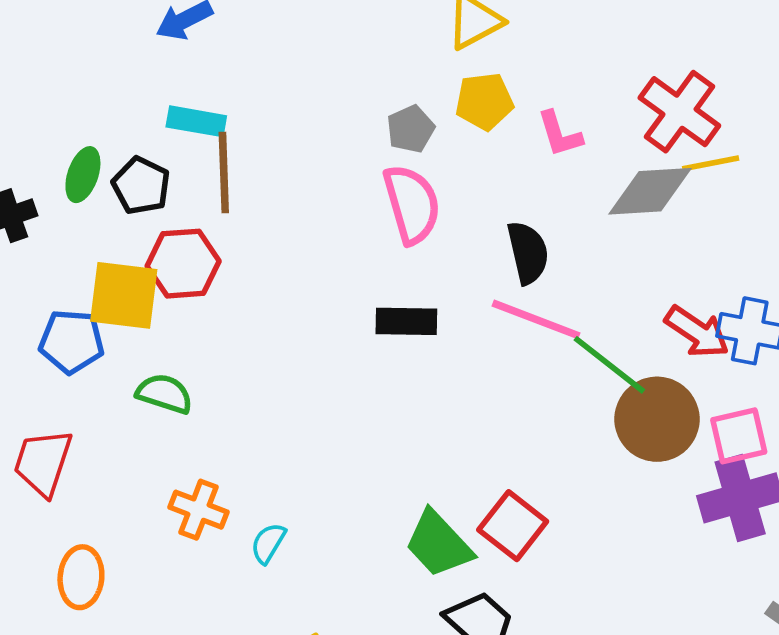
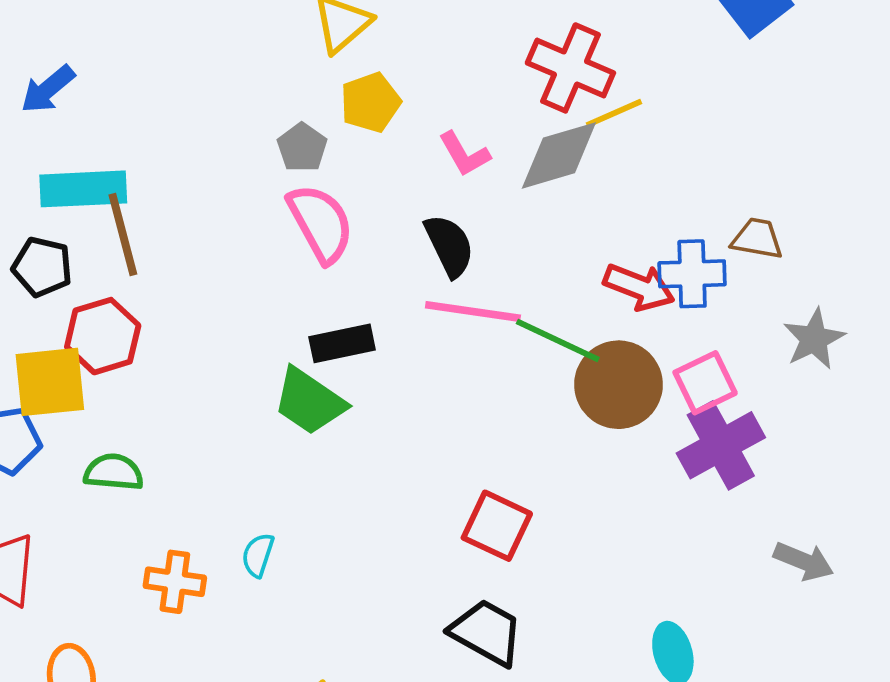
cyan rectangle: (196, 121) -> (83, 189), size x1.4
pink L-shape: (560, 134) -> (464, 154), moved
cyan semicircle: (268, 543) -> (258, 555), moved
green trapezoid: (439, 544) -> (309, 401), moved

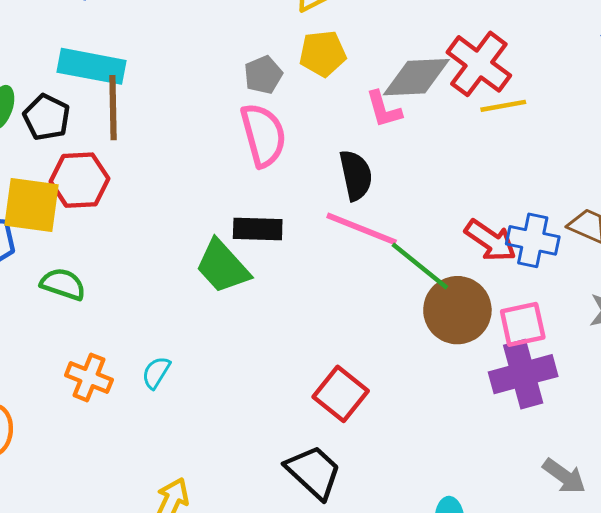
gray diamond: (559, 155) -> (416, 77), moved

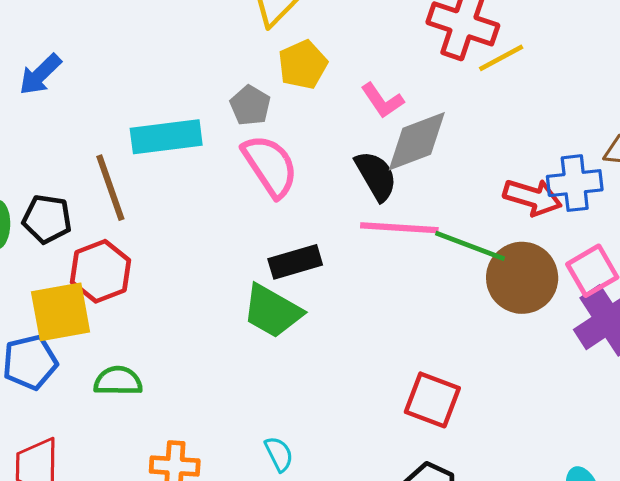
cyan rectangle: (92, 66) -> (166, 137), moved
gray diamond: (416, 77) -> (417, 141), moved
cyan semicircle: (156, 372) -> (279, 454), moved, turned 140

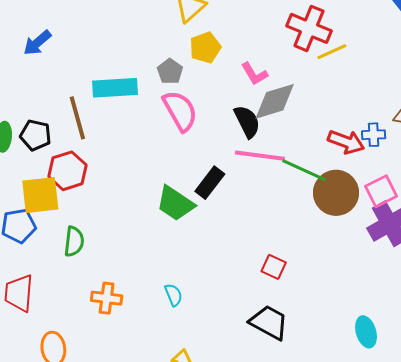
blue cross: (575, 183) -> (374, 135), size x0.7
black rectangle: (295, 262) -> (210, 183), moved, turned -40
green semicircle: (118, 381) -> (74, 242), turned 92
red square: (432, 400) -> (274, 267), size x0.7

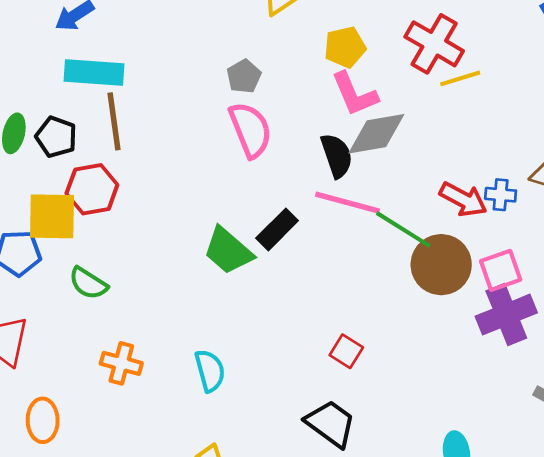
yellow pentagon: (205, 48) -> (345, 47), moved
pink L-shape: (254, 74) -> (354, 94), size x1.4
cyan rectangle: (115, 88) -> (94, 72), moved
green semicircle: (74, 242) -> (88, 283), turned 108
cyan semicircle: (174, 295) -> (210, 371), size x1.4

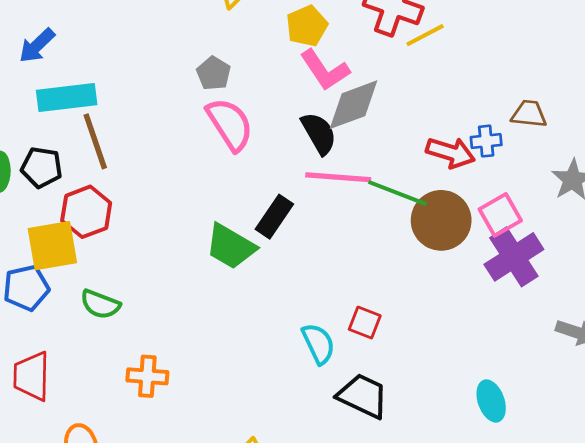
cyan semicircle: (210, 371) -> (318, 344), moved

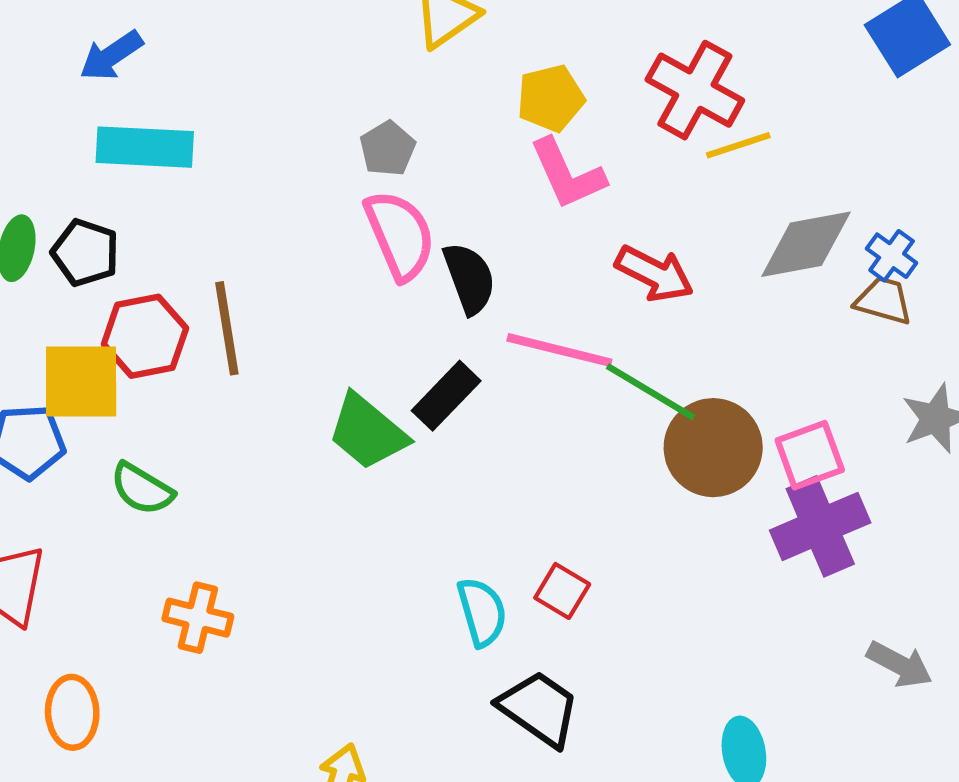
gray diamond: (353, 105) -> (806, 244), moved
black semicircle: (319, 133) -> (469, 278), moved
brown line: (95, 141) -> (227, 328), moved
blue cross: (486, 141) -> (892, 256), moved, turned 32
red arrow: (450, 153) -> (654, 274), moved

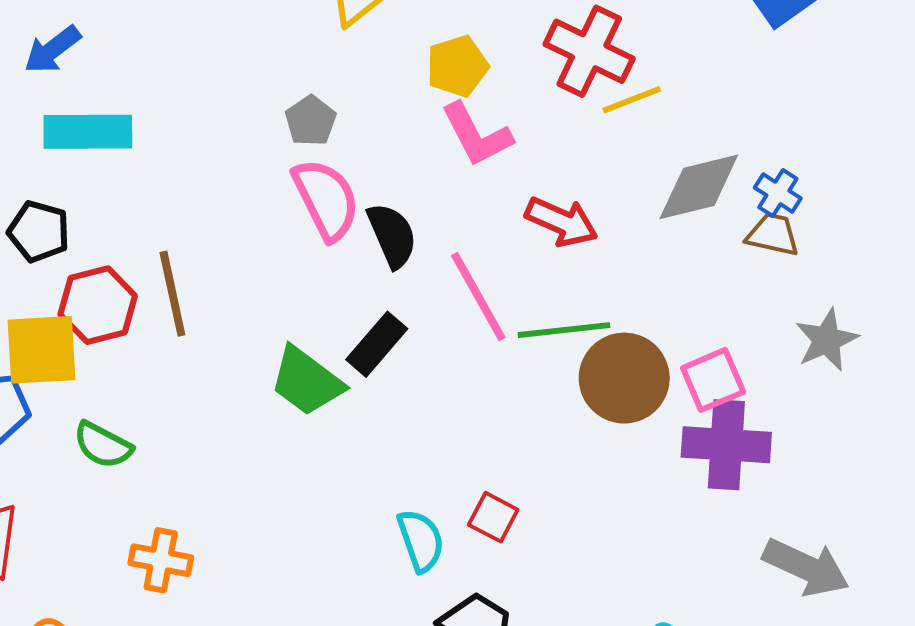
pink line: (559, 350) -> (478, 297), turned 50
green line: (651, 392) -> (564, 330), turned -34
purple cross: (820, 526) -> (726, 445), turned 30
gray arrow: (899, 665) -> (806, 567), size x1.4

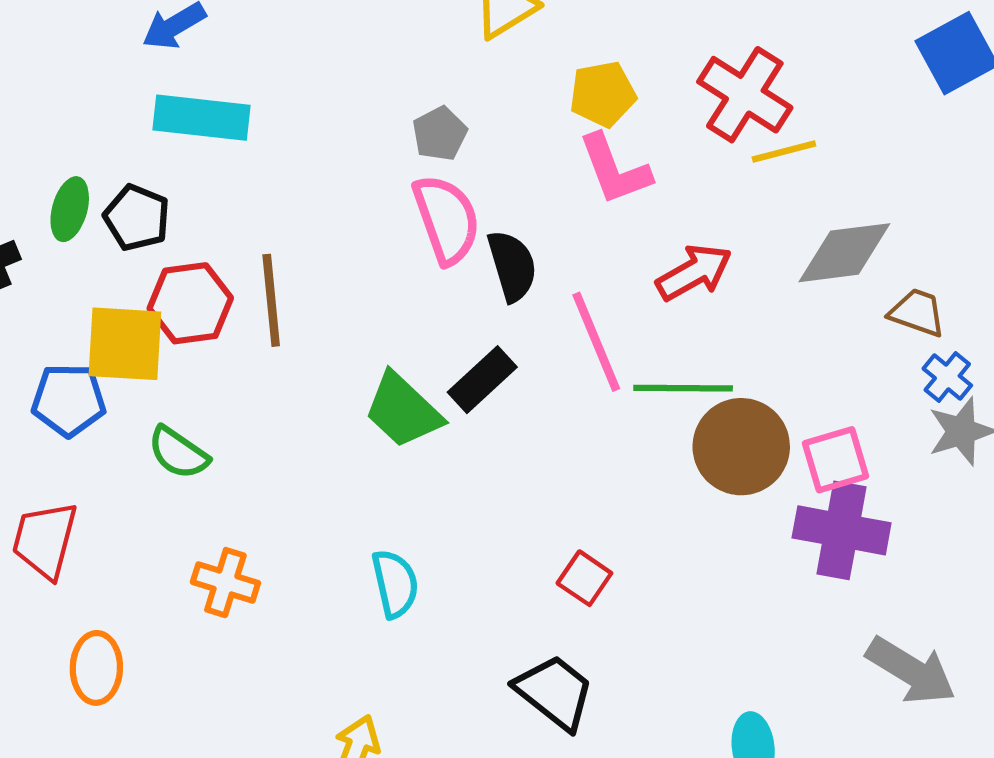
blue cross: (778, 193) -> (947, 377), moved
red arrow: (561, 222) -> (694, 272), turned -60
cyan semicircle: (421, 541) -> (395, 584), moved

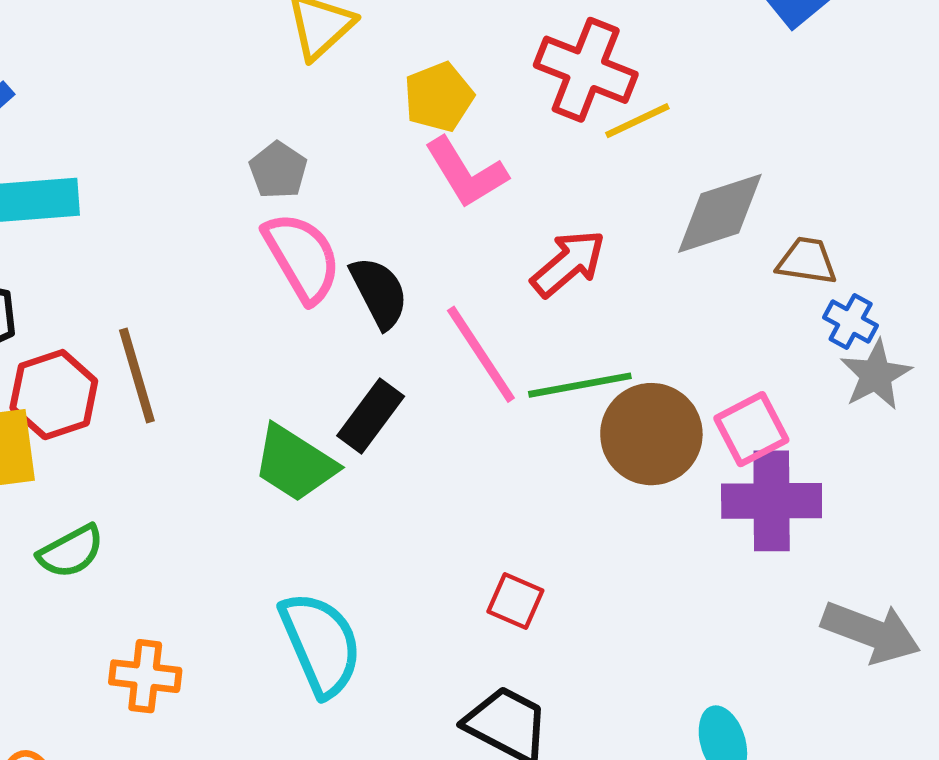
green semicircle: (178, 453) -> (71, 551), turned -52
cyan semicircle: (395, 584) -> (321, 644), size x1.5

